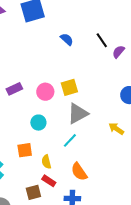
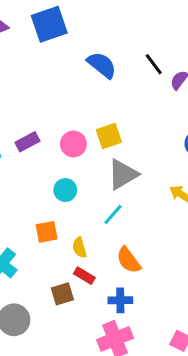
blue semicircle: (67, 39) -> (102, 65), size x1.5

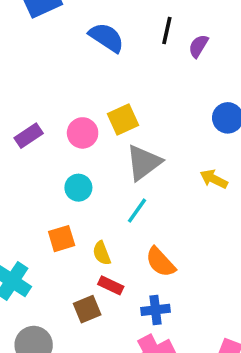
black line: (154, 64) -> (167, 30), turned 55

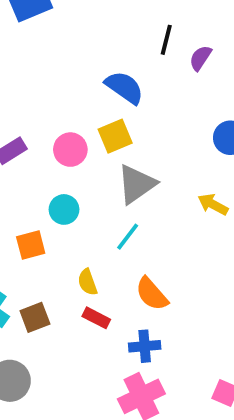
blue semicircle: (106, 37) -> (124, 87), moved
orange square: (62, 239) -> (31, 245), moved
brown square: (87, 309) -> (35, 317), moved

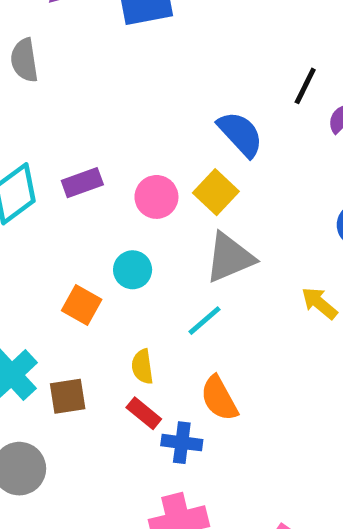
yellow square: (115, 136) -> (216, 192), turned -36
orange square: (31, 245) -> (82, 305), turned 32
blue cross: (145, 346) -> (182, 443), moved

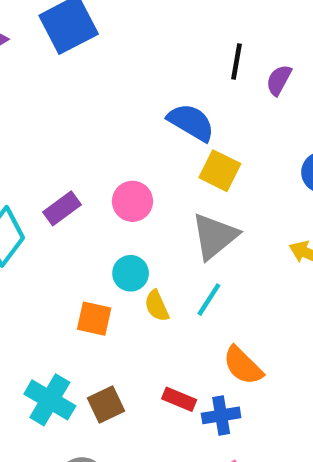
yellow square: (216, 192) -> (220, 171), moved
yellow semicircle: (142, 367) -> (157, 306), moved

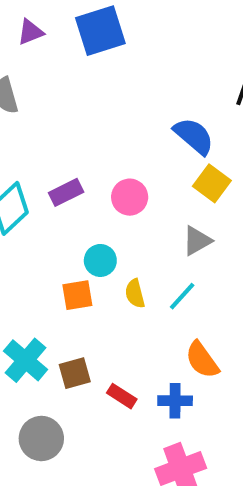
gray triangle: (215, 236) -> (197, 241), size x0.7
cyan circle: (131, 273) -> (100, 260), moved
orange square: (94, 319) -> (77, 295), turned -32
red rectangle: (179, 399) -> (122, 396), moved

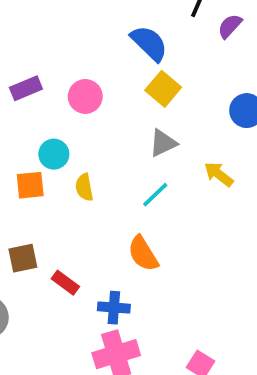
gray triangle: (197, 241) -> (163, 143), moved
cyan line: (182, 296) -> (155, 195), moved
blue cross: (175, 401) -> (114, 308), moved

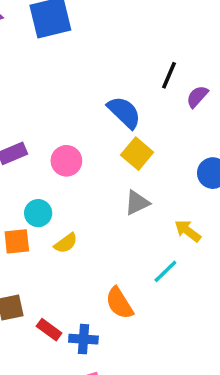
yellow semicircle: (84, 187) -> (66, 243), turned -115
cyan line: (155, 195) -> (165, 271), moved
blue cross: (114, 308) -> (83, 339), moved

